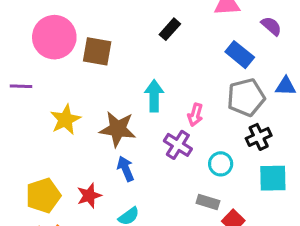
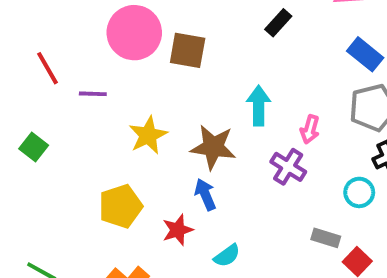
cyan circle: (221, 164) -> (359, 192), moved
blue arrow: (126, 169) -> (205, 194), moved
yellow pentagon: (43, 196) -> (120, 206), moved

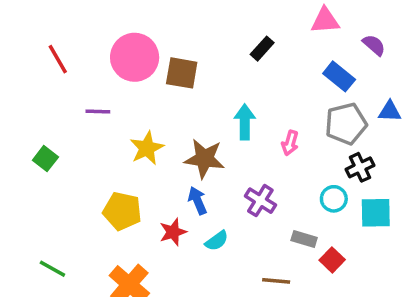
red line: (47, 68) -> (58, 59), moved
purple cross: (288, 167) -> (260, 201), moved
yellow pentagon: (120, 206) -> (122, 211), turned 30
cyan semicircle: (227, 256) -> (217, 241), moved

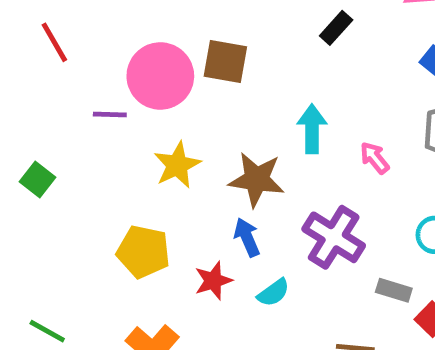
pink circle: (135, 57) -> (160, 76), moved
pink arrow: (290, 143) -> (375, 158), turned 125
purple cross: (260, 201) -> (334, 237), size x1.4

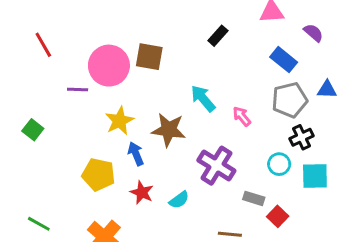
cyan arrow: (312, 129) -> (203, 98), turned -40
blue arrow: (247, 237) -> (136, 154), moved
red star: (213, 281) -> (142, 192), turned -30

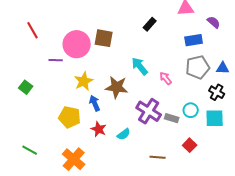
blue rectangle: (284, 60) -> (194, 40), turned -48
blue triangle: (327, 89) -> (223, 68), moved
black cross: (301, 137) -> (217, 92), moved, turned -35
gray rectangle: (254, 198) -> (172, 118), moved

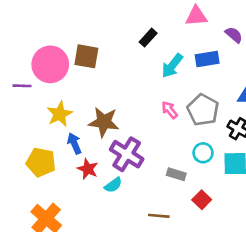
cyan arrow: (140, 66) -> (172, 66), moved, turned -102
gray pentagon: (198, 67) -> (203, 110), moved, turned -30
purple cross: (149, 111) -> (127, 154), moved
gray rectangle: (172, 118) -> (176, 174), moved
red star: (99, 129) -> (88, 169), moved

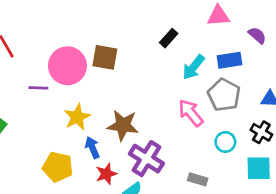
pink arrow: (170, 110) -> (191, 113), size x1.5
gray pentagon: (203, 110) -> (224, 95), moved
cyan circle: (203, 153) -> (225, 142), moved
red star: (88, 169) -> (106, 174), turned 30

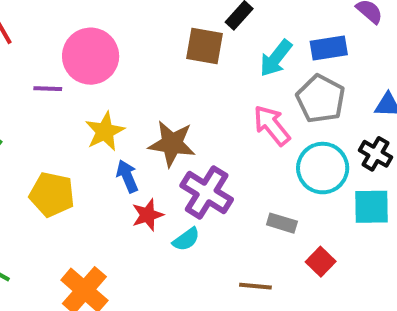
brown square: (105, 57) -> (205, 46), moved
cyan circle: (225, 142) -> (323, 168), size x1.6
yellow pentagon: (58, 167) -> (52, 195), moved

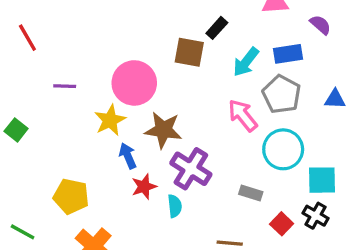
pink circle: (91, 56) -> (134, 83), moved
black cross: (376, 154) -> (316, 216), moved
yellow pentagon: (52, 195) -> (71, 196), moved
cyan semicircle: (186, 239) -> (175, 206), turned -60

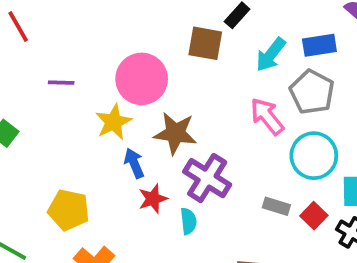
red square: (282, 224) -> (314, 216), moved

